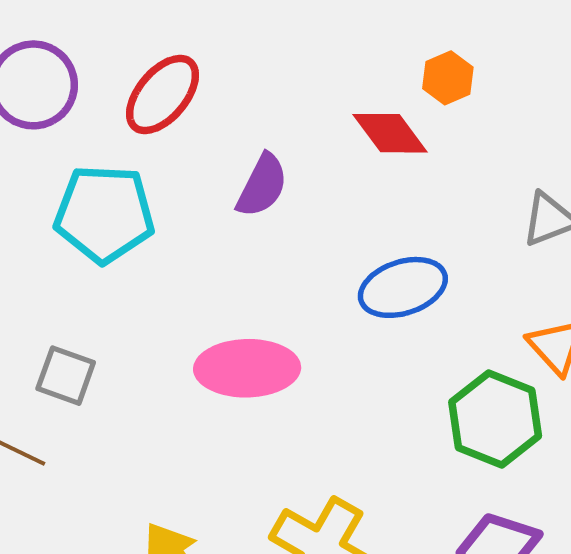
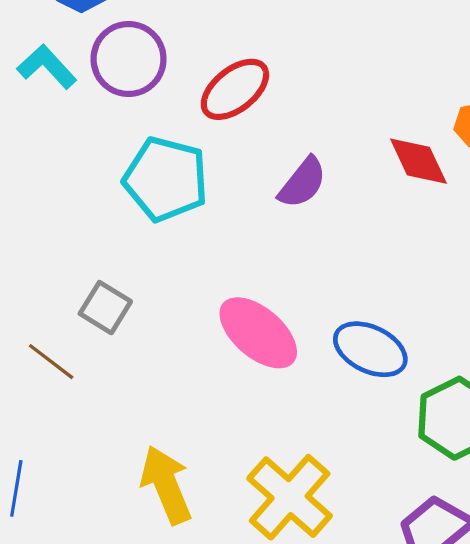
blue ellipse: (403, 287) -> (370, 349), moved, turned 32
pink ellipse: (247, 368) -> (258, 333), turned 30

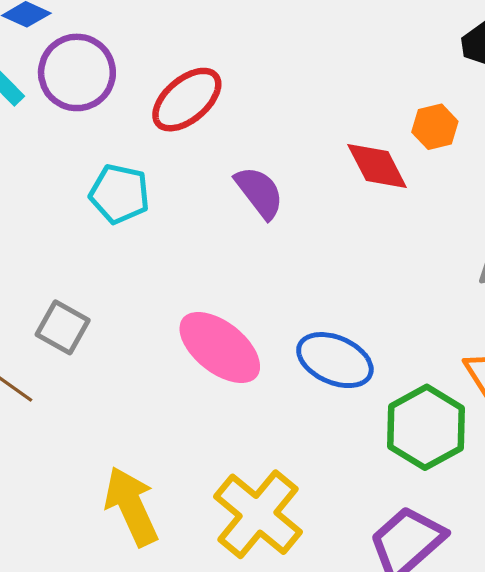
cyan pentagon: (166, 179) -> (120, 194), size x0.7
purple semicircle: (302, 183) -> (259, 192), turned -74

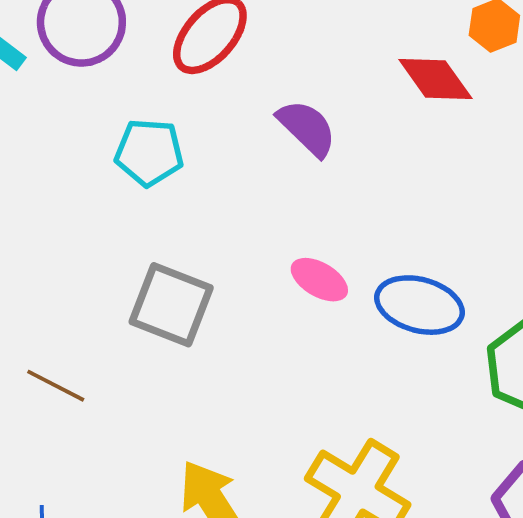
gray square: (63, 327) -> (171, 305), moved, size x1.4
pink ellipse: (220, 347) -> (319, 280), moved, size x0.6

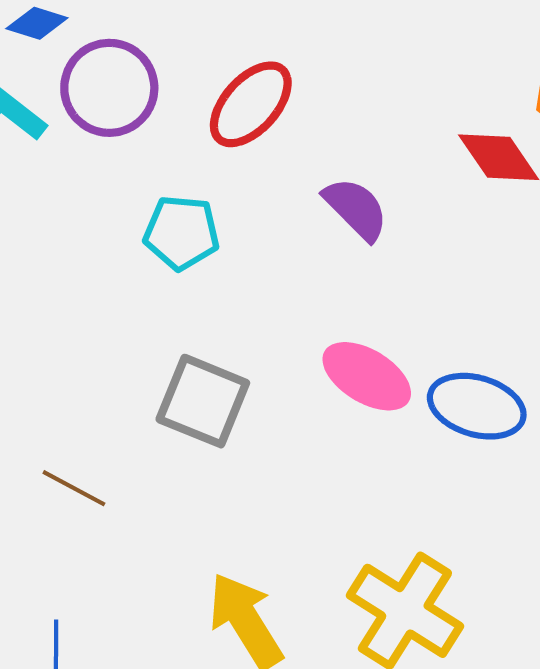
pink ellipse: (319, 280) -> (367, 376), size x1.4

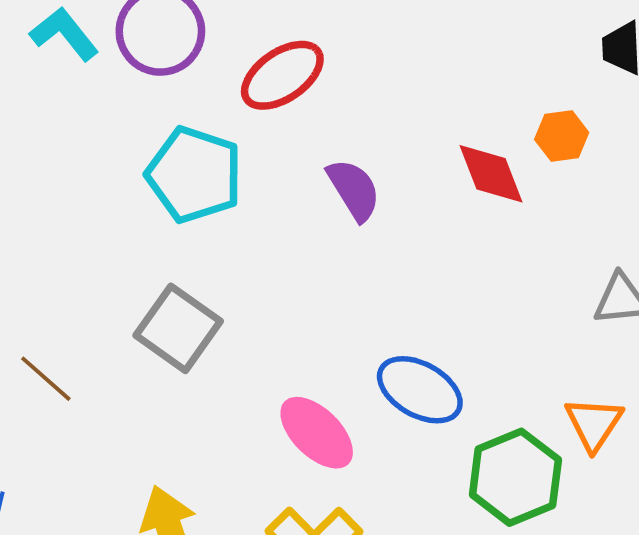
cyan pentagon: (182, 233) -> (194, 175), size x1.4
pink ellipse: (367, 376) -> (317, 433), moved

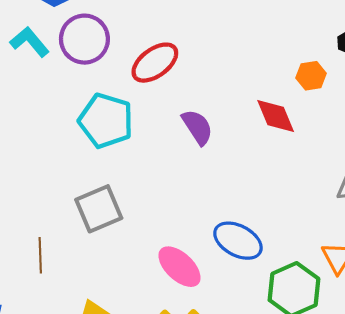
orange hexagon: (562, 136) -> (311, 76), moved
gray square: (178, 328) -> (99, 209), turned 33
brown line: (46, 379) -> (40, 255), moved, turned 48

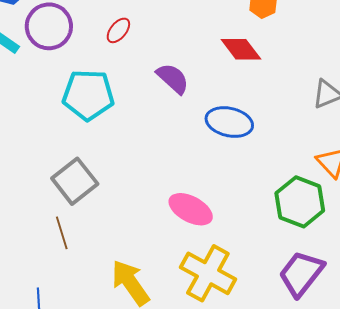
red ellipse: (155, 63) -> (118, 30), size x0.6
gray square: (99, 209) -> (75, 181), moved
blue ellipse: (238, 241) -> (229, 122), moved

